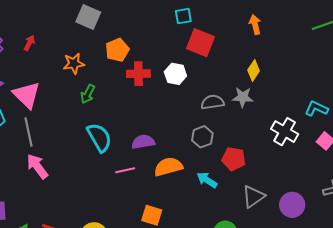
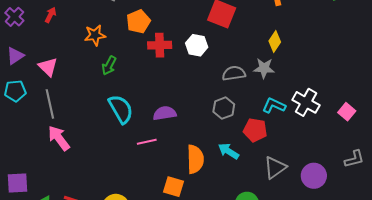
pink triangle: (27, 95) -> (48, 67), size x0.7
cyan L-shape: (316, 109) -> (274, 106), moved
orange semicircle: (168, 167) -> (195, 159), moved, turned 104

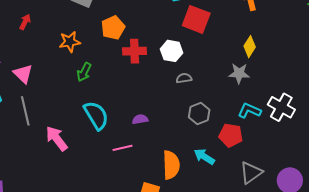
gray semicircle: (234, 73) -> (184, 78), moved, size x0.7
purple semicircle: (165, 113) -> (140, 119), size x0.7
pink arrow: (59, 138) -> (57, 139), moved

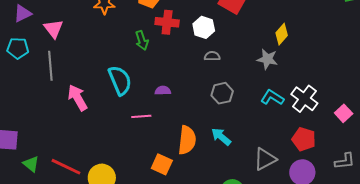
green arrow: (84, 72) -> (142, 40), moved, turned -54
red pentagon: (231, 135) -> (304, 139), moved

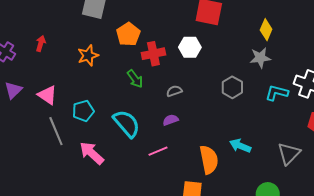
cyan pentagon: (18, 48) -> (83, 111), moved
gray semicircle: (212, 56) -> (174, 91), moved
gray hexagon: (222, 93) -> (232, 87), moved

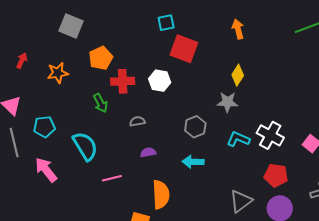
red arrow: (41, 43) -> (22, 61), moved
purple semicircle: (171, 120) -> (148, 152), moved
cyan arrow: (240, 146) -> (193, 162), moved, turned -30

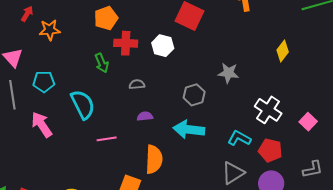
orange star: (58, 73) -> (50, 30), moved
yellow diamond: (238, 75) -> (283, 51), moved
cyan L-shape: (238, 139) -> (239, 138), moved
cyan arrow: (193, 162) -> (189, 129), size x1.4

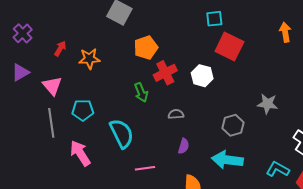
red arrow: (27, 14) -> (60, 48), moved
red cross: (126, 43) -> (165, 73), turned -30
purple semicircle: (145, 116) -> (184, 146), turned 112

